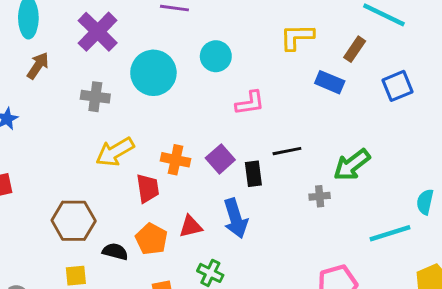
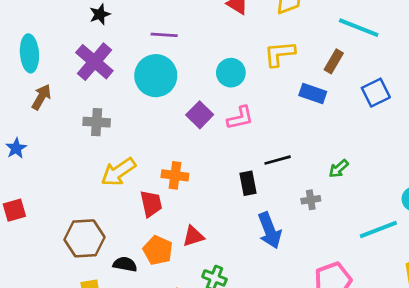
cyan circle: (216, 56) -> (231, 73), moved
cyan circle: (153, 73) -> (156, 76), moved
purple square: (220, 159) -> (200, 115), moved
green arrow: (352, 165) -> (339, 169), size x0.6
blue arrow: (236, 218) -> (270, 230), moved

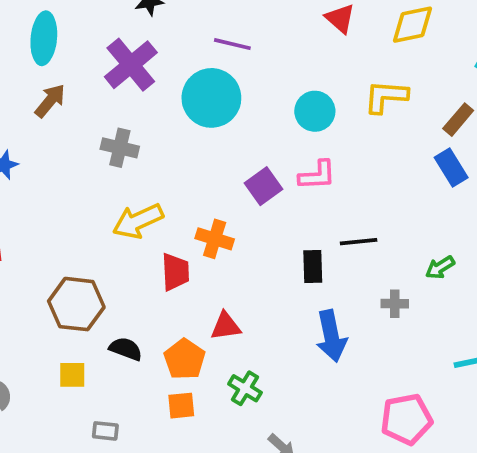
blue rectangle: (313, 93) -> (451, 167), moved, turned 30
purple square: (200, 115) -> (264, 186), moved
orange pentagon: (158, 250) -> (184, 359), moved

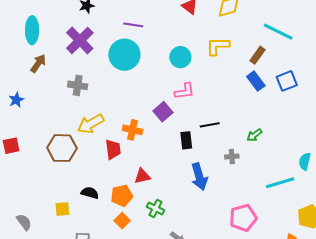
purple square: (264, 186) -> (163, 112), moved
brown hexagon: (76, 304) -> (62, 148), moved
orange pentagon: (184, 359) -> (122, 196), turned 30
orange square: (181, 406) -> (122, 221), turned -35

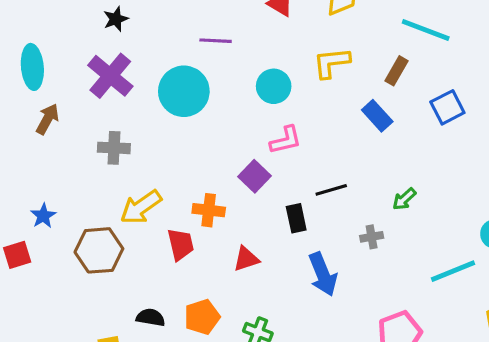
purple line: (133, 25) -> (216, 41), moved
blue rectangle: (256, 81) -> (377, 116), moved
blue star: (16, 100) -> (43, 216), moved
red triangle: (142, 176) -> (246, 259), moved

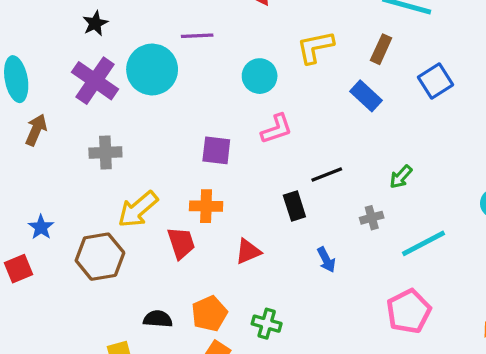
cyan circle: (184, 91) -> (152, 69), moved
purple square: (254, 176) -> (216, 150), moved, turned -32
cyan line: (453, 271) -> (423, 243), moved
blue arrow: (323, 274) -> (326, 260), size x0.6

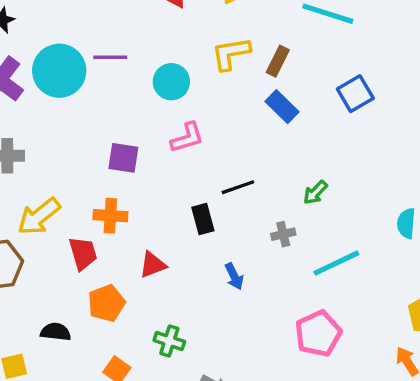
purple line: (197, 36) -> (110, 57), moved
brown rectangle: (381, 49) -> (278, 61), moved
orange pentagon: (209, 314) -> (106, 303), moved

